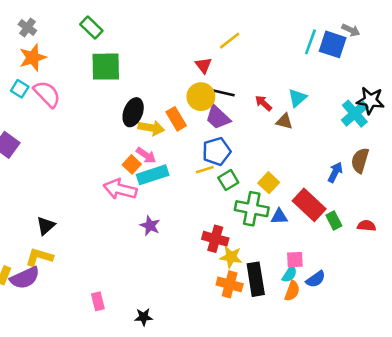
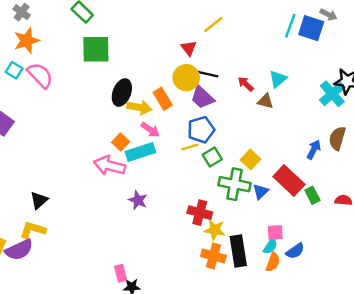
pink arrow: (146, 155) -> (150, 130), moved
blue triangle: (279, 217) -> (260, 192), turned -42
pink rectangle: (98, 301) -> (121, 273), moved

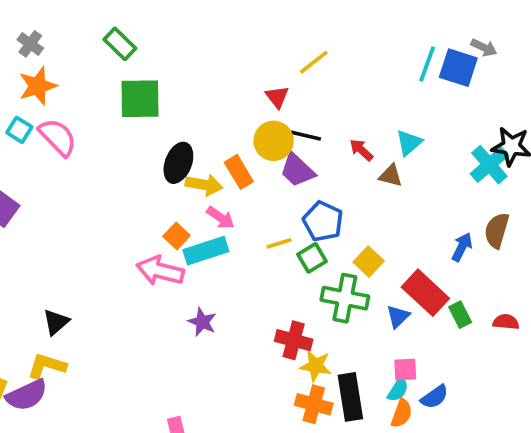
blue pentagon: (201, 130) -> (323, 221), moved, turned -30
blue triangle: (260, 192) -> (398, 316), moved

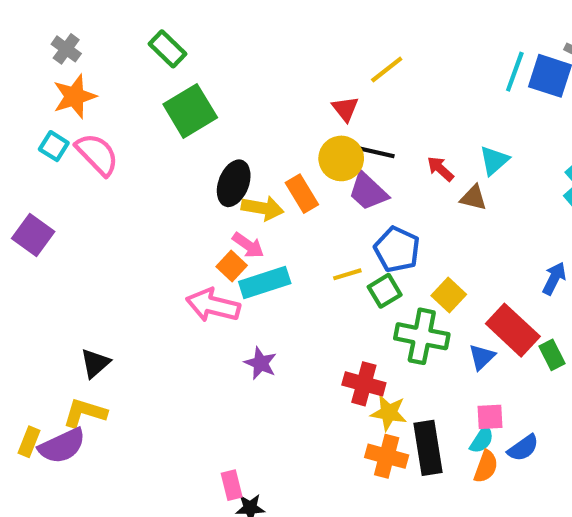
green square: (140, 99) -> (190, 111), turned -30
pink arrow: (221, 218) -> (248, 245), moved

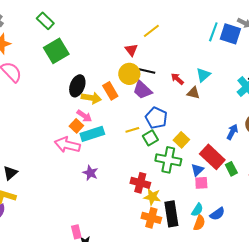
pink square: (490, 417) -> (201, 183), moved

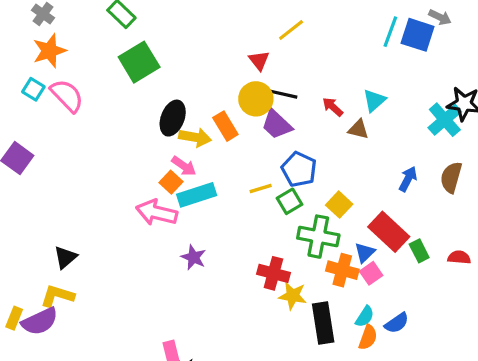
blue arrow: (232, 132) -> (408, 179), moved
pink square: (201, 183) -> (371, 273), turned -32
orange cross: (151, 218) -> (342, 270), moved

